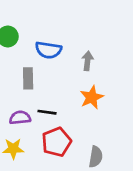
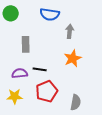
blue semicircle: (48, 50) -> (50, 14), moved

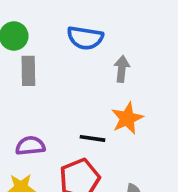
gray rectangle: (26, 44) -> (28, 71), moved
black line: (40, 69) -> (92, 138), moved

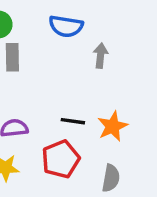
orange star: (127, 118) -> (113, 126), moved

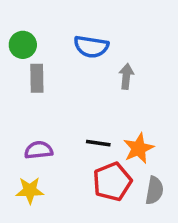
red pentagon: (61, 159) -> (112, 182), moved
gray semicircle: (111, 178) -> (154, 190), moved

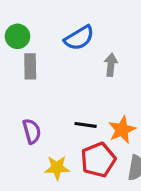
blue semicircle: (91, 47) -> (79, 38), turned -40
purple semicircle: (39, 150) -> (32, 131), turned 80
yellow star: (30, 190) -> (57, 168), moved

